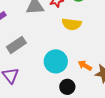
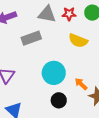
gray rectangle: (16, 45) -> (31, 38), moved

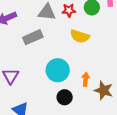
orange arrow: (81, 84) -> (86, 79), turned 56

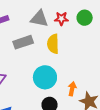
yellow semicircle: (80, 36) -> (53, 44), moved, turned 66

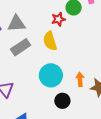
gray triangle: (39, 19) -> (16, 24), moved
red star: (61, 19) -> (58, 19), moved

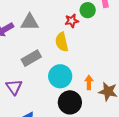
gray rectangle: (21, 47) -> (31, 58), moved
black circle: (62, 101) -> (70, 102), size x1.5

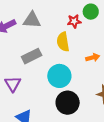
orange arrow: (89, 82) -> (93, 58), moved, turned 72

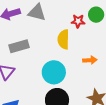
gray rectangle: (32, 56) -> (19, 46), moved

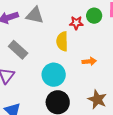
gray rectangle: (19, 46) -> (18, 50), turned 60

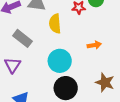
yellow semicircle: (62, 41) -> (55, 24), moved

